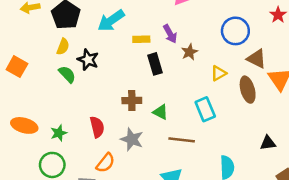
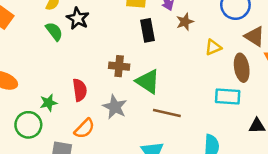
cyan rectangle: (205, 109) -> (228, 96), moved, turned -70
green triangle: (160, 112) -> (148, 81), size x1.5
green star: (59, 133) -> (48, 103), moved

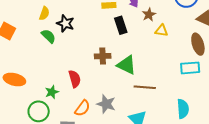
yellow triangle: (213, 47) -> (161, 30), moved, turned 40
gray star: (115, 107) -> (106, 104), moved

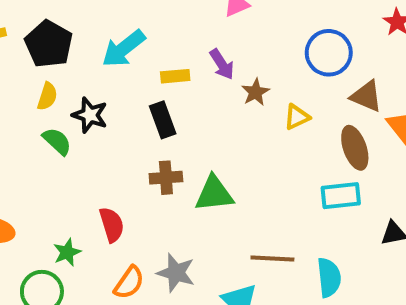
black rectangle: (121, 25) -> (163, 120), moved
yellow triangle: (161, 30) -> (297, 117), moved, turned -32
green triangle: (127, 65) -> (214, 194), turned -30
brown line: (145, 87) -> (272, 259), moved

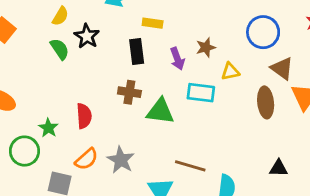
purple arrow: (222, 64) -> (177, 59), moved
cyan rectangle: (341, 196) -> (201, 93), moved
green star: (67, 252) -> (48, 128), turned -30

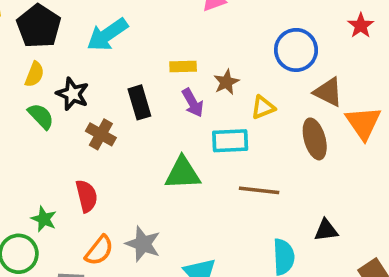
yellow rectangle: (153, 23) -> (183, 66), moved
brown cross: (129, 92) -> (101, 134), moved, turned 30
brown line: (190, 166) -> (259, 190), moved
black triangle: (279, 168) -> (326, 230), moved

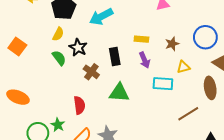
brown star: (226, 82) -> (172, 44), moved
green triangle: (183, 173) -> (119, 93), moved
brown line: (259, 190) -> (188, 114), moved, turned -45
green star: (44, 219) -> (58, 125), moved

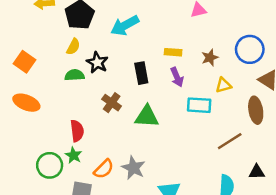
green semicircle: (59, 58) -> (75, 75), turned -56
brown cross: (91, 72) -> (112, 103), moved
orange ellipse: (18, 97) -> (26, 103), moved
red semicircle: (79, 105) -> (77, 131), moved

